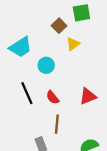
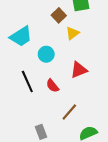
red triangle: (88, 96) -> (79, 70), moved
brown line: (57, 124) -> (69, 112), moved, turned 36

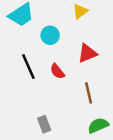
brown line: (69, 112) -> (89, 93), moved, turned -54

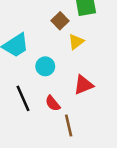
brown line: (89, 93) -> (69, 126), moved

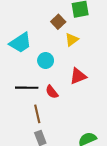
black line: (23, 98) -> (27, 88), turned -65
brown line: (69, 126) -> (37, 114), moved

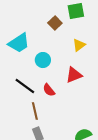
yellow triangle: (72, 40) -> (79, 45), moved
black line: (27, 88) -> (25, 86), turned 35

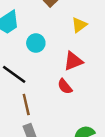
red semicircle: (49, 90) -> (65, 86), moved

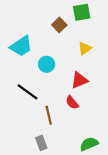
brown line: (26, 105) -> (49, 115), moved

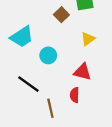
red triangle: (79, 80) -> (82, 72), turned 36
red semicircle: (72, 102) -> (75, 95), turned 40

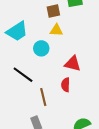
brown square: (61, 15) -> (53, 11), turned 32
yellow triangle: (88, 39) -> (56, 30), moved, turned 40

